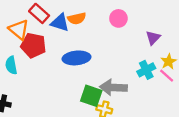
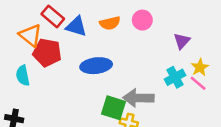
orange semicircle: (77, 18) -> (110, 23), moved

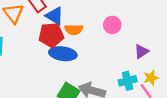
orange semicircle: (110, 23) -> (74, 30), moved
red pentagon: (47, 53) -> (51, 35), moved, turned -30

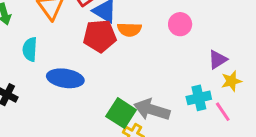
blue ellipse: (63, 54) -> (65, 78), moved
yellow star: (151, 78) -> (231, 81), moved

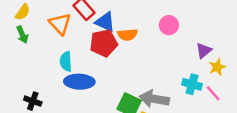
cyan semicircle: (30, 49) -> (66, 61), moved
cyan cross: (199, 98) -> (192, 84), turned 36

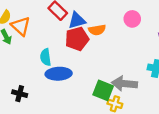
blue triangle: (105, 22) -> (77, 20), turned -36
orange triangle: (60, 24) -> (21, 26), moved

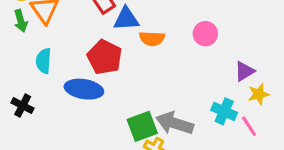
red pentagon: (77, 39) -> (105, 57), moved, turned 30
cyan semicircle: (46, 57) -> (44, 61), moved
green square: (103, 90) -> (142, 126), turned 36

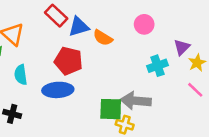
orange semicircle: (152, 39) -> (103, 38), turned 42
cyan cross: (224, 111) -> (158, 66), moved, turned -30
green square: (142, 126) -> (111, 109), turned 35

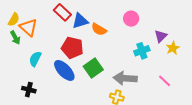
cyan semicircle: (21, 75) -> (35, 59), turned 35
blue ellipse: (58, 90) -> (64, 70), turned 50
pink line: (195, 90) -> (165, 81), moved
green square: (111, 109) -> (93, 68), moved, turned -36

